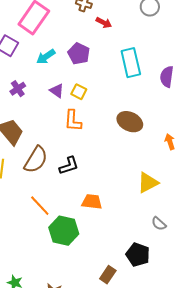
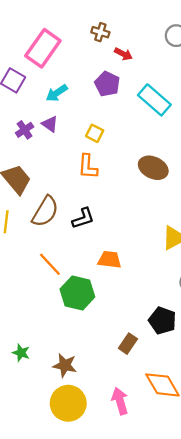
purple pentagon: (79, 54) -> (107, 84), moved
cyan rectangle: (131, 63) -> (154, 100), turned -36
purple triangle: (57, 91) -> (50, 124), moved

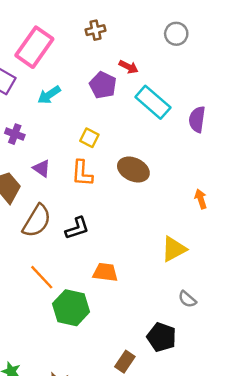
brown cross: (100, 32) -> (95, 30), turned -30
red arrow: (123, 54) -> (129, 67), moved
purple triangle: (50, 124) -> (42, 168), moved
purple cross: (25, 130) -> (15, 134), turned -36
brown ellipse: (153, 168) -> (133, 170), moved

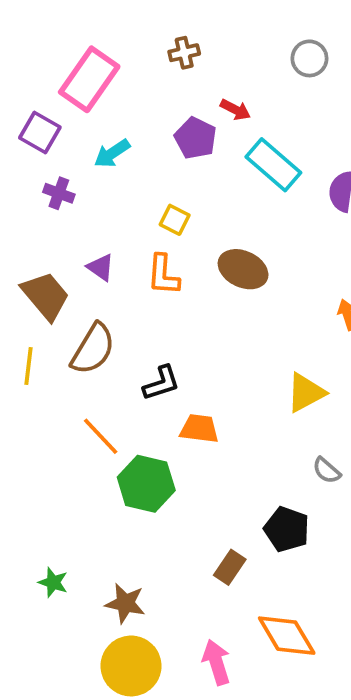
purple cross: (15, 134) -> (59, 193), moved
black L-shape: (77, 228) -> (161, 383), moved

